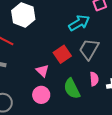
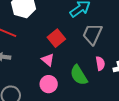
red square: (62, 54) -> (56, 38), moved

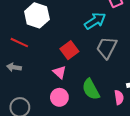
pink semicircle: (100, 63) -> (119, 97), moved

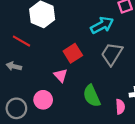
pink circle: (59, 97) -> (43, 100), moved

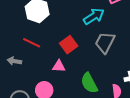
red line: (22, 41) -> (32, 43), moved
pink triangle: (61, 75) -> (59, 66), turned -40

